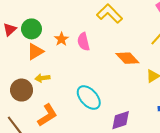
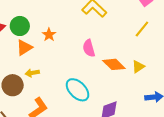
pink semicircle: (83, 42) -> (89, 48), moved
orange diamond: (127, 58) -> (114, 64), moved

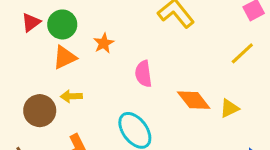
pink semicircle: (89, 48) -> (143, 74), moved

